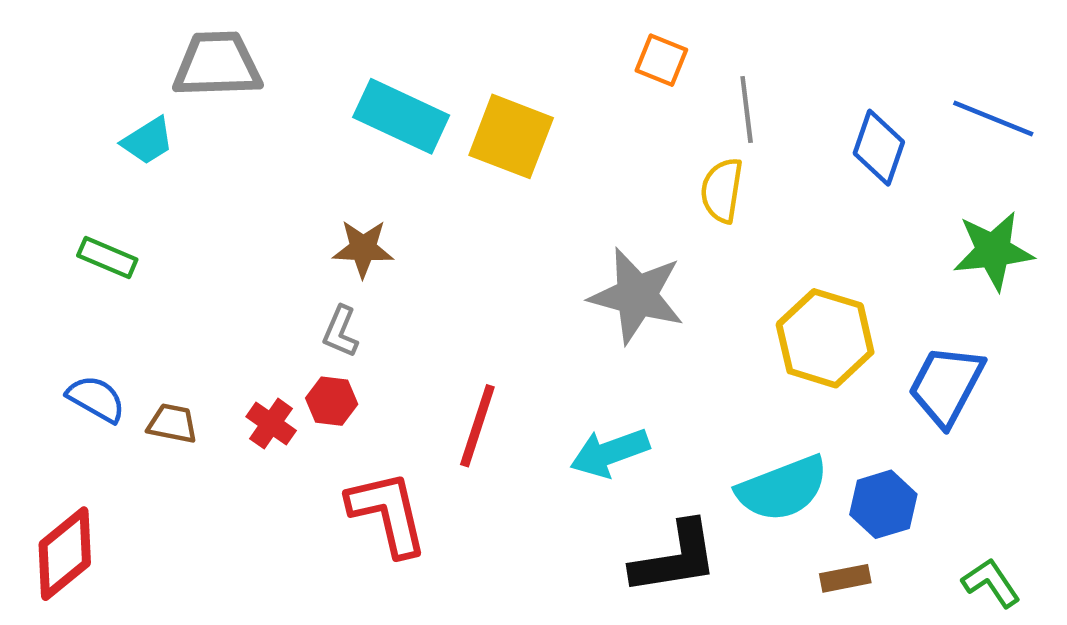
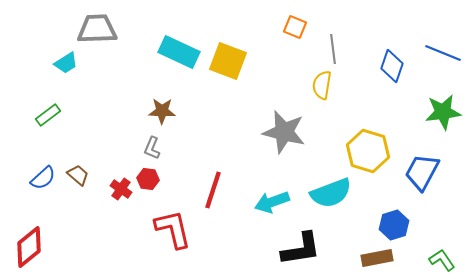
green rectangle: (107, 258) -> (48, 115), turned -60
blue semicircle: (96, 399) -> (43, 178), turned 108
brown trapezoid: (172, 424) -> (78, 175), moved, turned 30
cyan semicircle: (782, 489) -> (331, 193), moved
brown rectangle: (845, 578) -> (377, 258), size x1.4

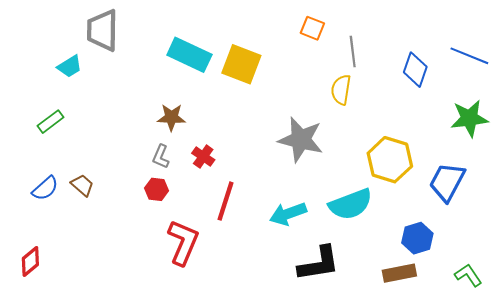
gray trapezoid: (97, 29) -> (102, 30), turned -87
red cross: (121, 189) -> (203, 157), moved
red L-shape: (173, 229) -> (183, 242), turned 36
red diamond: (29, 247) -> (30, 261), size x0.7

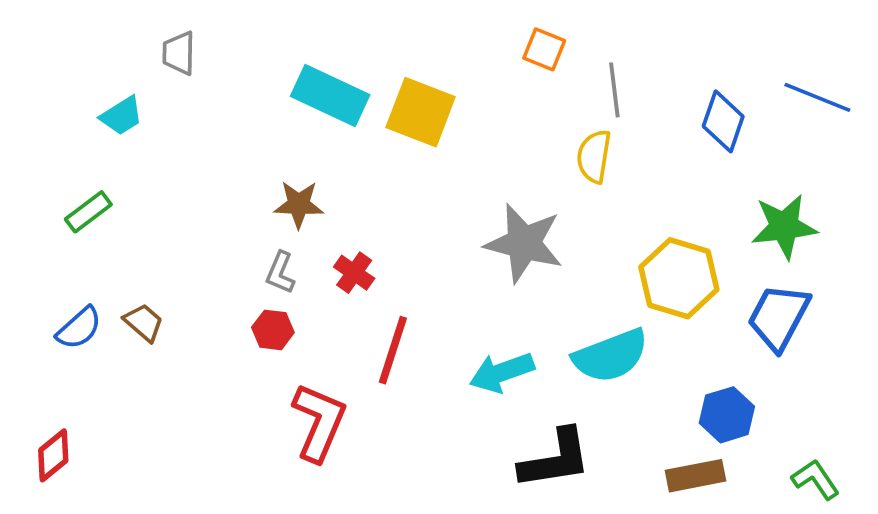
gray trapezoid: (102, 30) -> (179, 53), size x0.6
green star: (469, 118) -> (784, 227), moved

